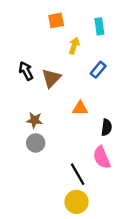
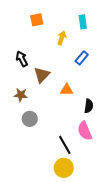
orange square: (56, 20) -> (37, 20), moved
brown triangle: (51, 78) -> (42, 75), moved
brown star: (34, 120) -> (21, 95), moved

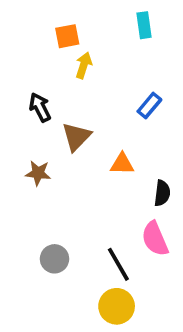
cyan rectangle: (83, 22) -> (144, 25), moved
yellow arrow: (62, 38) -> (84, 65), moved
gray circle: (30, 119) -> (55, 259), moved

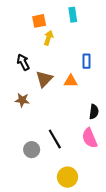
cyan rectangle: (144, 25) -> (73, 15), moved
blue rectangle: (149, 106) -> (86, 61), turned -40
orange triangle: (122, 164) -> (71, 81), moved
black line: (118, 264) -> (55, 139), moved

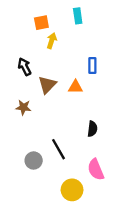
black semicircle: (94, 112) -> (92, 129), moved
pink semicircle: (90, 138) -> (96, 170), moved

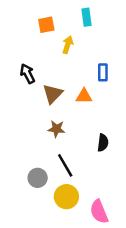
yellow arrow: (52, 41) -> (68, 45), moved
brown star: (23, 107) -> (56, 129), moved
pink semicircle: (96, 170) -> (99, 212), moved
yellow circle: (72, 190) -> (66, 197), moved

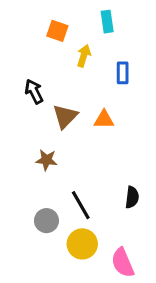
orange square: (46, 25) -> (57, 31), turned 30
blue rectangle: (103, 72) -> (123, 73), moved
brown star: (56, 129) -> (46, 160), moved
black semicircle: (103, 143) -> (132, 197), moved

